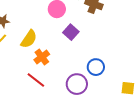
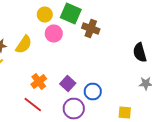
purple square: (71, 32) -> (68, 84), moved
yellow semicircle: (29, 39) -> (24, 44), moved

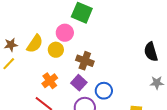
yellow circle: (45, 14) -> (56, 50), moved
brown cross: (91, 28) -> (85, 61), moved

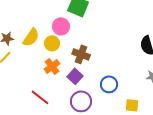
orange cross: (50, 81) -> (52, 66), moved
blue circle: (104, 91) -> (109, 84), moved

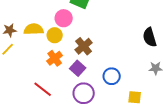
yellow semicircle: (31, 37) -> (34, 29), turned -126
brown cross: (81, 54) -> (84, 46), turned 30

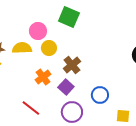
pink circle: (64, 18) -> (38, 31), moved
yellow circle: (55, 35) -> (49, 48), moved

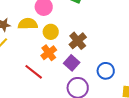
yellow circle: (49, 48) -> (51, 32), moved
red line: (31, 108) -> (34, 72), moved

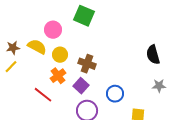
yellow semicircle: (28, 24) -> (37, 47), turned 30
brown cross: (78, 41) -> (87, 64), turned -30

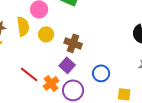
yellow semicircle: (37, 47) -> (23, 26), turned 54
orange cross: (58, 76) -> (51, 83), moved

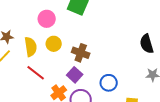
yellow semicircle: (23, 26) -> (31, 47), moved
red line: (29, 74) -> (36, 73), moved

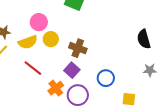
pink circle: (47, 19) -> (39, 22), moved
yellow semicircle: (31, 47) -> (28, 42), turned 78

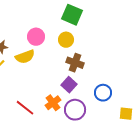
yellow circle: (51, 39) -> (66, 40), moved
red line: (33, 68) -> (25, 108), moved

